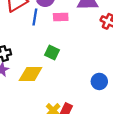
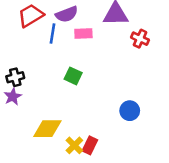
yellow diamond: (31, 74) -> (47, 129), moved

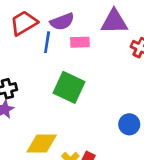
green square: (73, 76) -> (69, 87), size x1.6

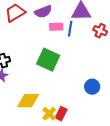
blue line: (47, 42) -> (70, 29), moved

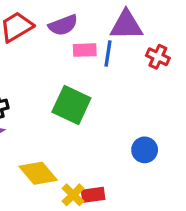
yellow diamond: (28, 101) -> (38, 173), turned 50
red rectangle: (61, 114) -> (93, 195), turned 56

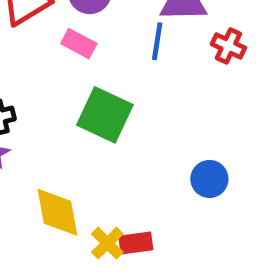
pink rectangle: (85, 50) -> (79, 44), moved, turned 30
yellow diamond: (38, 173) -> (57, 212), turned 30

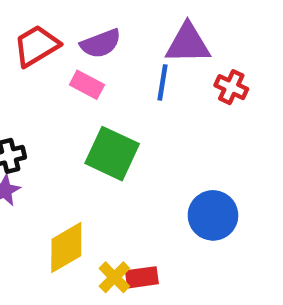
blue circle: (209, 179) -> (213, 215), size x1.4
yellow diamond: (57, 212) -> (66, 247), turned 70

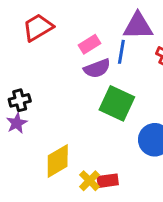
purple semicircle: (101, 44) -> (97, 68), moved
pink rectangle: (87, 85) -> (90, 44), moved, turned -60
green square: (112, 154) -> (117, 103), moved

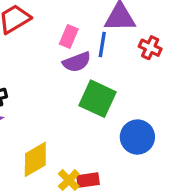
pink rectangle: (90, 44) -> (69, 37), turned -35

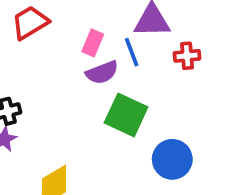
blue line: (102, 44) -> (132, 52), turned -30
red cross: (150, 48) -> (187, 56), turned -30

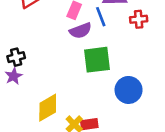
green square: (126, 115) -> (97, 60), turned -32

